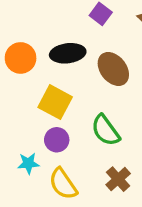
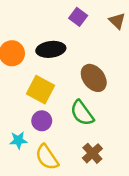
brown ellipse: (113, 69) -> (94, 78), moved

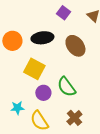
brown ellipse: (94, 78) -> (75, 46), moved
purple circle: (42, 121) -> (43, 93), moved

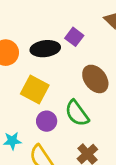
purple square: (63, 13) -> (74, 37), moved
brown ellipse: (75, 46) -> (95, 79), moved

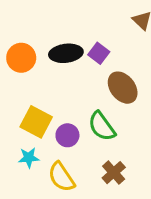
purple square: (74, 37) -> (99, 53), moved
yellow square: (35, 89) -> (36, 122), moved

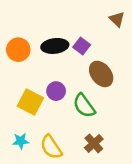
purple circle: (67, 135) -> (56, 91), moved
cyan star: (29, 158) -> (21, 141), moved

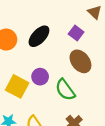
black ellipse: (55, 46) -> (39, 36), turned -40
purple square: (82, 46) -> (76, 33), moved

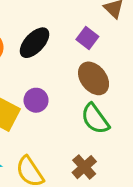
green semicircle: (65, 90) -> (95, 119), moved

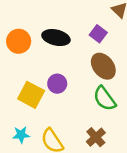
black ellipse: (34, 43) -> (56, 38), turned 60

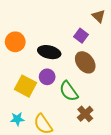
black ellipse: (56, 38) -> (49, 52), moved
green semicircle: (105, 99) -> (69, 91), moved
brown cross: (96, 137) -> (85, 114), moved

